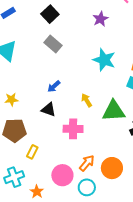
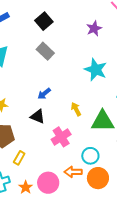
pink cross: (73, 129) -> (61, 137), turned -36
orange arrow: (87, 163) -> (73, 172), turned -132
cyan circle: (87, 187) -> (90, 156), moved
orange star: (37, 192) -> (26, 187), moved

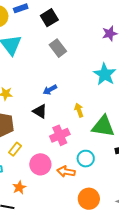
black square: (44, 21) -> (49, 18), moved
orange circle: (98, 178) -> (89, 199), moved
pink circle: (48, 183) -> (40, 164), moved
orange star: (26, 187) -> (19, 187), moved

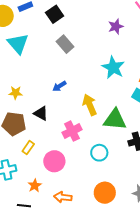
yellow arrow: (79, 110) -> (90, 105), size x1.5
black triangle: (40, 111) -> (41, 113), moved
orange arrow: (66, 172) -> (63, 197), moved

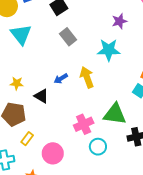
cyan star: (113, 68) -> (109, 50), moved, turned -30
yellow arrow: (90, 105) -> (87, 77), moved
black triangle: (41, 113) -> (41, 96), moved
pink cross: (72, 131) -> (84, 124), moved

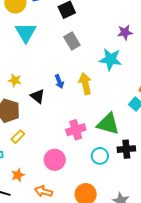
blue arrow: (61, 79) -> (59, 81), turned -88
cyan circle: (98, 147) -> (100, 156), moved
pink circle: (53, 153) -> (55, 160), moved

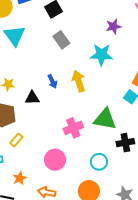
black triangle: (38, 96) -> (32, 98), turned -35
cyan circle: (100, 156) -> (99, 162), moved

